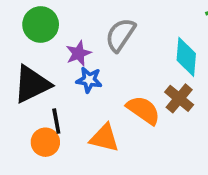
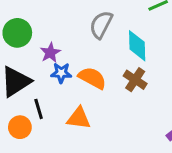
gray semicircle: (120, 35) -> (101, 25), moved
orange semicircle: (143, 110) -> (92, 78), moved
orange circle: (45, 142) -> (20, 127), moved

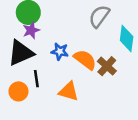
purple star: (50, 53) -> (31, 30), moved
brown cross: (135, 80) -> (107, 66), moved

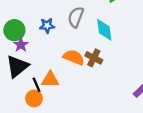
blue star: (60, 51) -> (47, 26), moved
orange circle: (18, 91) -> (34, 98), moved
orange triangle: (69, 91) -> (50, 80), moved

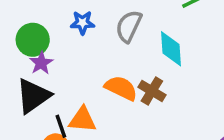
blue star: (47, 26) -> (83, 23), moved

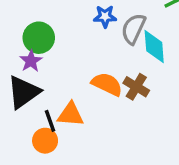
blue star: (83, 23) -> (105, 16), moved
gray semicircle: (129, 26) -> (133, 29), moved
green circle: (33, 40) -> (39, 38), moved

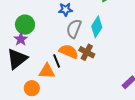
gray semicircle: (133, 29) -> (74, 29), moved
cyan diamond: (154, 47) -> (97, 27), turned 40
black line: (50, 121) -> (57, 61), moved

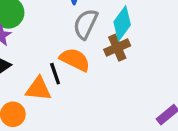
brown cross: (87, 52) -> (117, 48), moved, turned 35

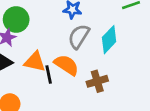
brown cross: (117, 48) -> (97, 81), moved
orange triangle: (38, 89) -> (35, 62), moved

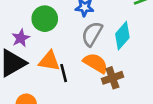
green circle: (16, 19) -> (45, 19), moved
orange semicircle: (66, 65) -> (96, 63), moved

